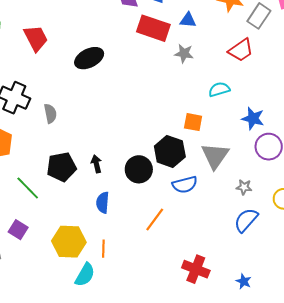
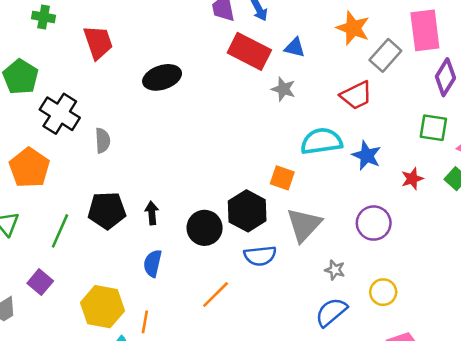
cyan semicircle: (219, 89) -> (321, 141), size x1.5
blue star: (253, 118) -> (367, 155), moved
green line: (28, 188) -> (60, 231), turned 60

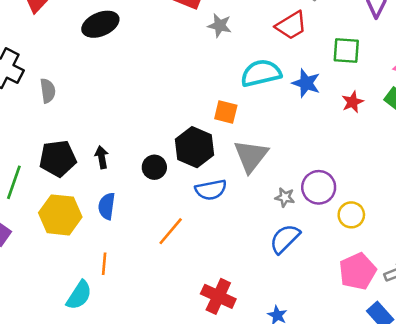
green square: (433, 128) -> (346, 51), moved
purple circle: (374, 223) -> (319, 187), moved
black circle: (205, 228) -> (154, 167), size x0.7
yellow circle: (383, 292) -> (351, 215), moved
yellow hexagon: (102, 307) -> (60, 215), moved

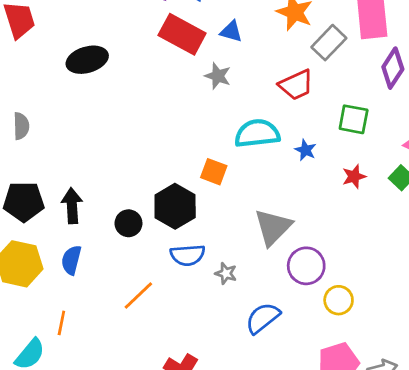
blue star: (306, 83) -> (305, 150), size x0.7
gray triangle: (251, 156) -> (273, 227), moved
black arrow: (102, 157) -> (72, 206), size x1.4
gray star: (285, 197) -> (226, 273), moved

